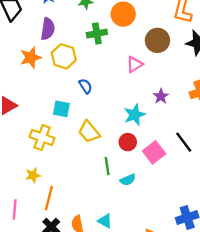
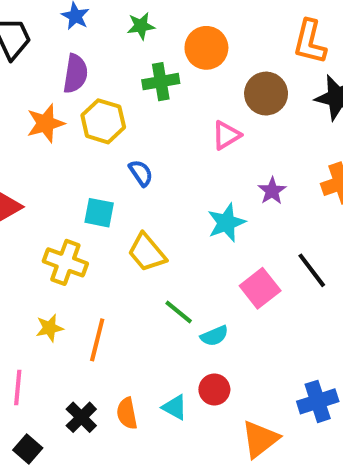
red circle: (128, 142) -> (214, 389), moved
green line: (107, 166) -> (179, 312), turned -42
orange line: (49, 198) -> (97, 340), moved

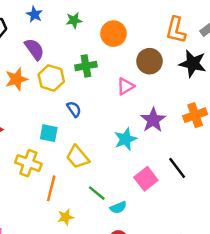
purple semicircle: (75, 74) -> (34, 49), turned -45
green cross: (161, 82) -> (86, 66), moved
purple star: (272, 191) -> (153, 120), size x1.5
yellow star: (50, 328) -> (66, 217), moved
orange line: (97, 340) -> (51, 188), moved

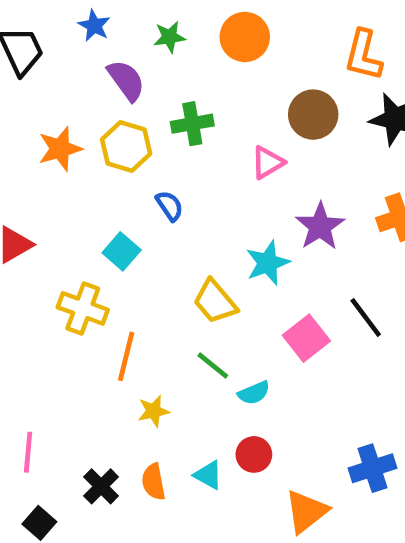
orange circle: (114, 34) -> (245, 37), moved
purple semicircle: (34, 49) -> (126, 80), moved
cyan square: (49, 133) -> (122, 251), turned 30
yellow trapezoid: (78, 157) -> (215, 302), moved

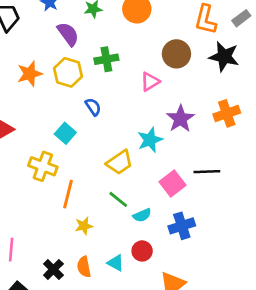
yellow trapezoid: (215, 302) -> (120, 162), turned -84
black line: (366, 318) -> (207, 172), turned -55
blue cross: (373, 468) -> (182, 226), moved

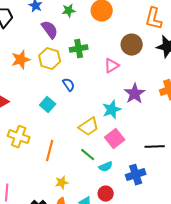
yellow cross: (43, 166) -> (19, 137), moved
black line: (207, 172) -> (155, 147), moved
pink square: (172, 184) -> (115, 139), moved
yellow star: (84, 226) -> (62, 183), moved

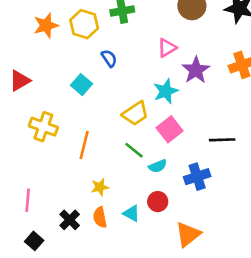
pink triangle: (112, 66) -> (167, 48), moved

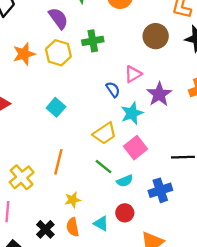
blue semicircle: (109, 58) -> (113, 90), moved
yellow cross: (43, 127) -> (22, 177), moved, turned 30

